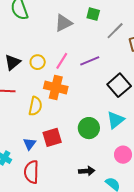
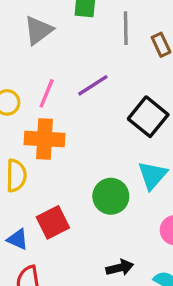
gray line: (115, 31) -> (126, 28), turned -36
blue triangle: (30, 144) -> (18, 239), turned -32

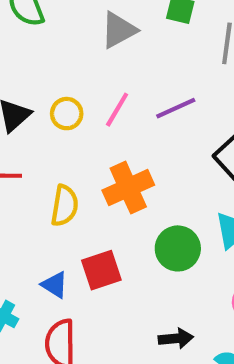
orange cross: (44, 139) -> (128, 188), moved, turned -36

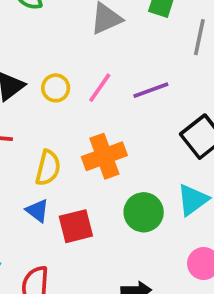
blue triangle: (55, 285) -> (37, 211), moved

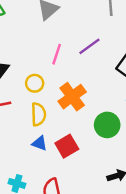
yellow circle: (56, 88) -> (35, 83), moved

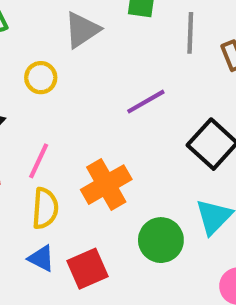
pink line: (57, 54) -> (39, 161), moved
yellow circle: (35, 83) -> (41, 78), moved

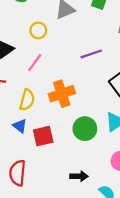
pink line: (39, 161) -> (35, 63), moved

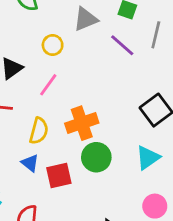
purple line: (91, 54) -> (122, 45), moved, turned 60
green circle: (85, 129) -> (96, 157), moved

